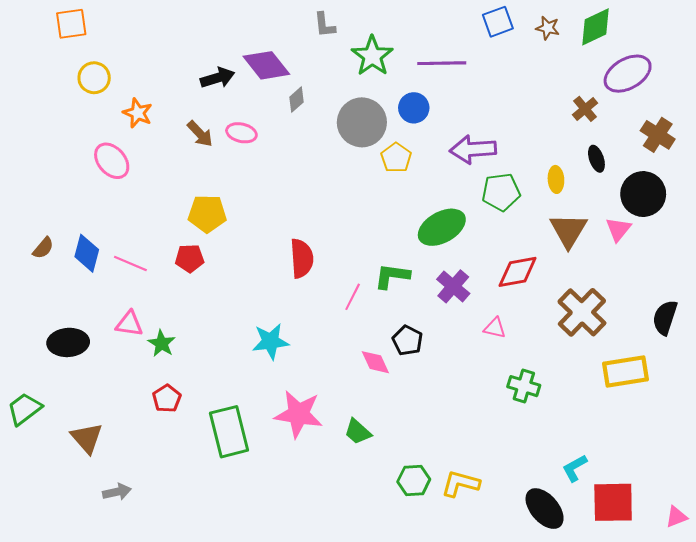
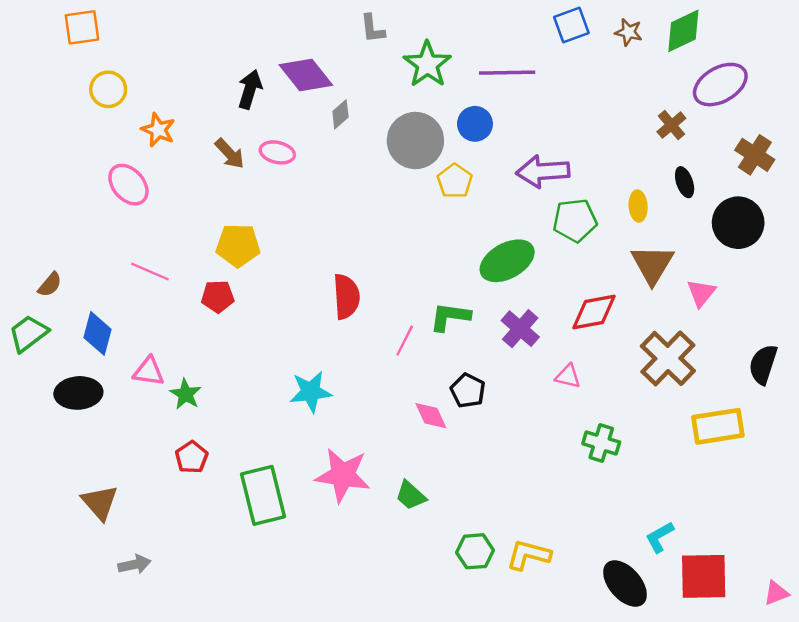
black arrow: (218, 78) -> (250, 89), turned -56
pink triangle: (618, 229) -> (701, 293), moved
blue diamond: (87, 253) -> (97, 333), moved
pink line: (130, 264) -> (150, 272), moved
green trapezoid: (25, 409) -> (28, 333), moved

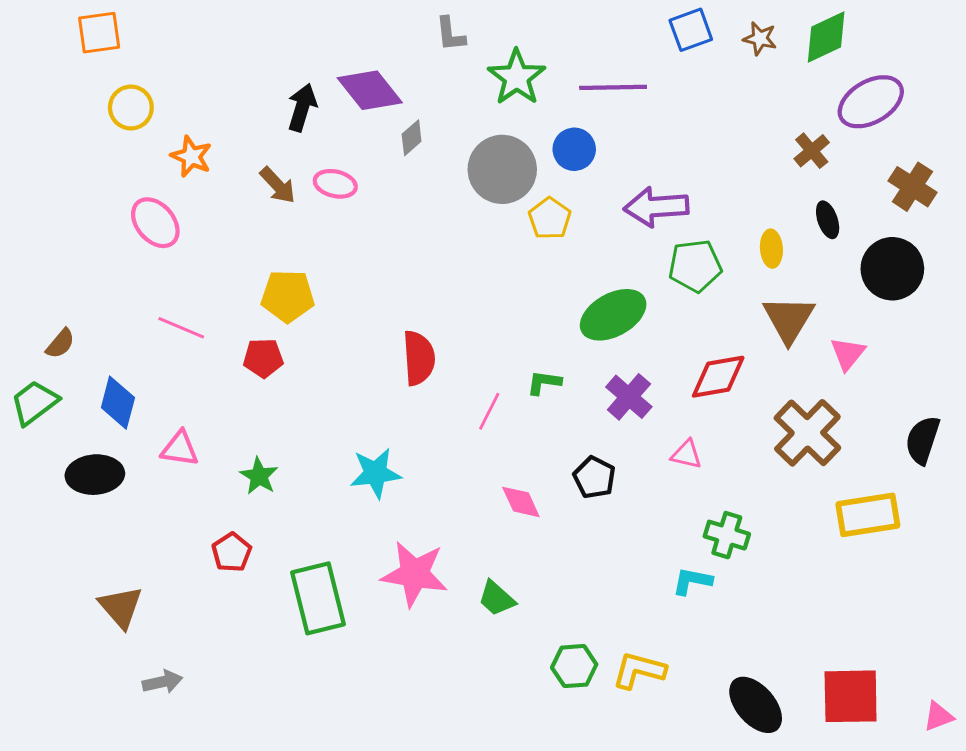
green L-shape: (450, 317) -> (544, 382), size x0.7
black pentagon: (468, 391) -> (594, 477), moved
green star: (186, 394) -> (259, 476), moved
cyan L-shape: (660, 537) -> (692, 581), moved, turned 40

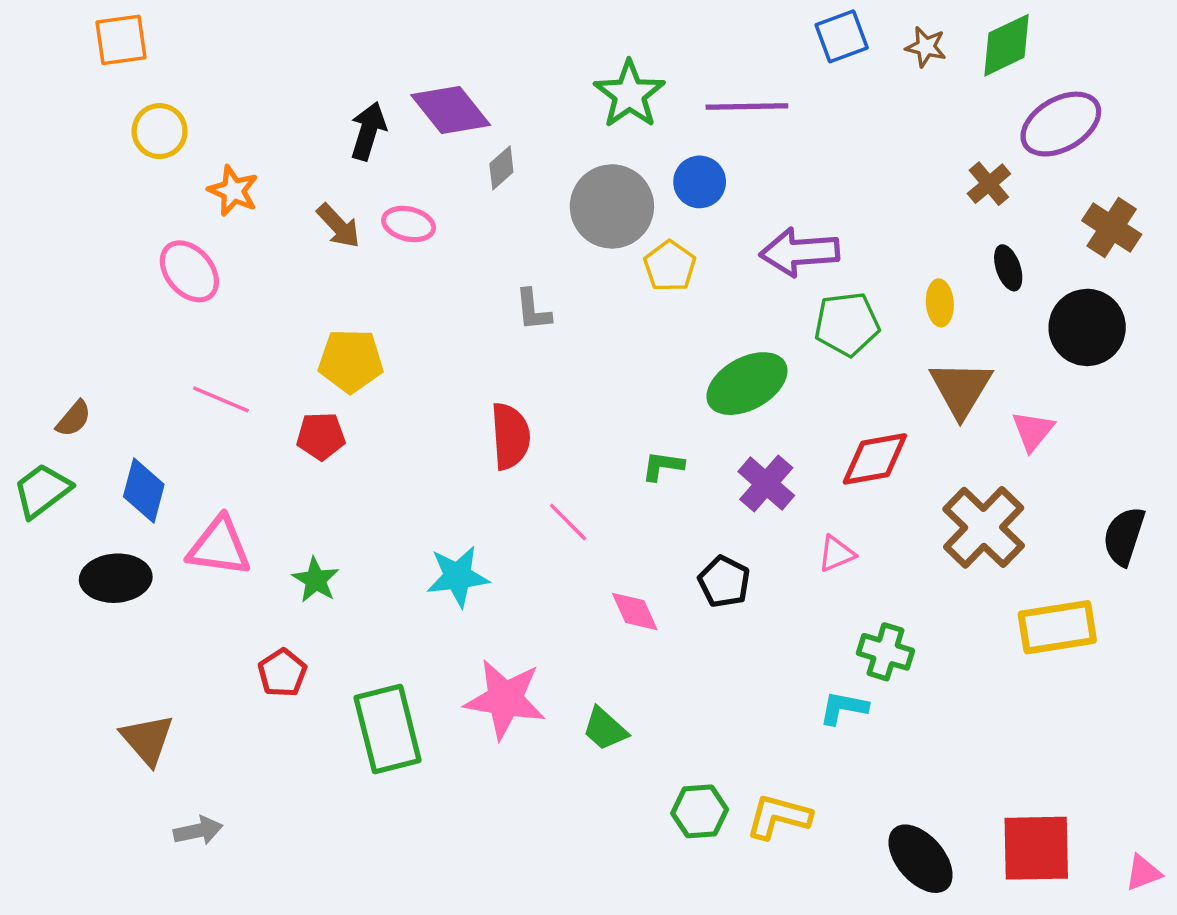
gray L-shape: (450, 34) -> (533, 310), moved
pink line: (489, 411) -> (568, 522), moved, turned -72
pink triangle: (180, 449) -> (219, 547), size x1.4
pink triangle: (687, 454) -> (836, 554), turned -36

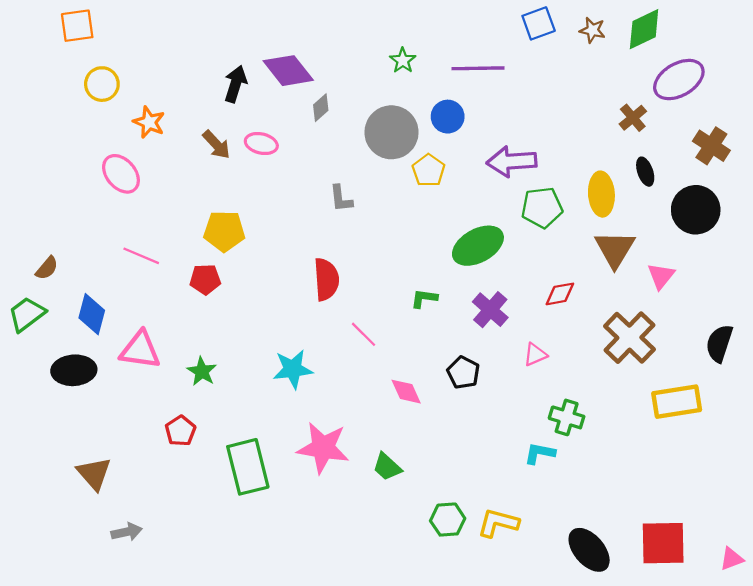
green star: (629, 94) -> (403, 60), size x0.6
yellow ellipse: (940, 303) -> (601, 194), size x1.5
red diamond: (875, 459) -> (560, 294), size x0.7

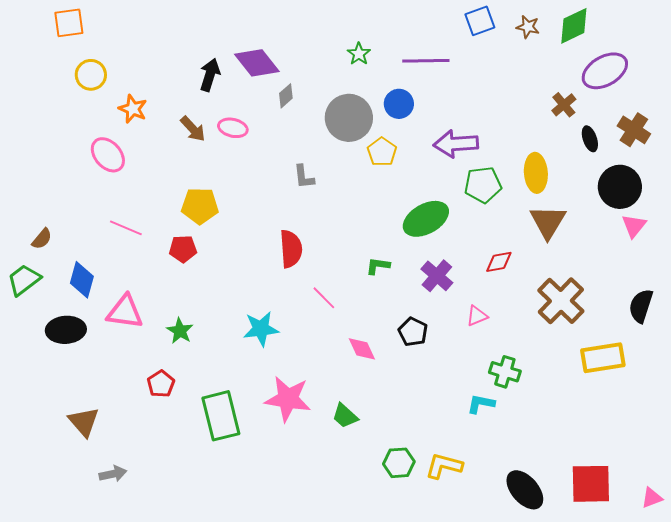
black ellipse: (645, 172) -> (590, 139), moved
pink triangle: (661, 276) -> (634, 226), moved

